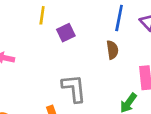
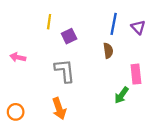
gray L-shape: (74, 88) -> (65, 71), moved

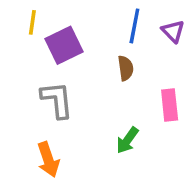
purple square: (69, 36) -> (64, 45), size x1.5
green arrow: (121, 95) -> (127, 140), moved

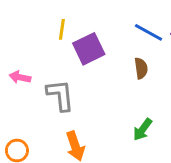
blue line: (134, 26) -> (149, 32), turned -72
gray L-shape: (57, 100) -> (60, 95), moved

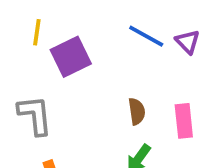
brown semicircle: (141, 68) -> (137, 111), moved

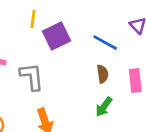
blue line: (146, 36) -> (105, 43), moved

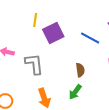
brown semicircle: (102, 74) -> (80, 70), moved
green arrow: (104, 107) -> (75, 92), moved

